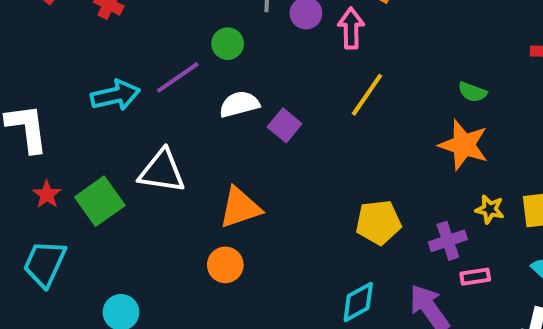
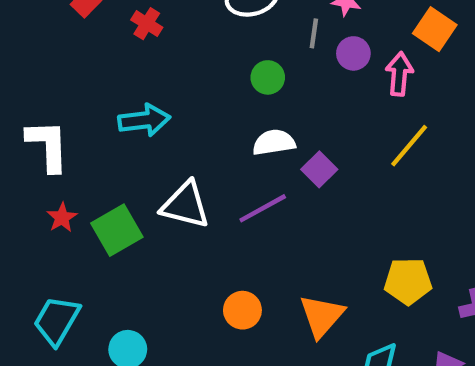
purple line: (178, 77) -> (263, 208), moved
orange triangle: (240, 208) -> (322, 316), moved, turned -36
cyan trapezoid: (45, 264) -> (57, 321), moved

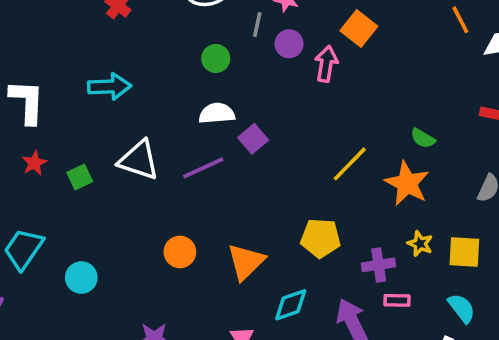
yellow line: (409, 146) -> (350, 164), moved
green square: (117, 230) -> (80, 177), size x0.6

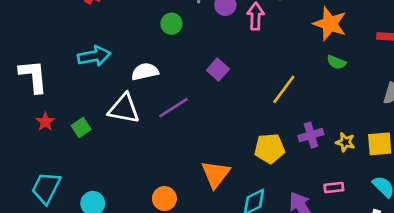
white semicircle: (217, 113) -> (145, 72), moved
purple square: (253, 139) -> (218, 70), moved
orange star: (407, 183) -> (330, 24), moved
orange circle: (180, 252) -> (164, 198), moved
purple cross: (379, 265) -> (311, 135), moved

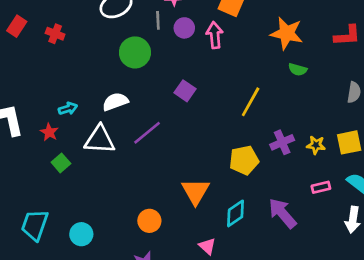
green circle: (171, 24) -> (135, 52), size x1.5
cyan arrow: (94, 56) -> (68, 109), moved, size x0.6
red star: (45, 122) -> (49, 132), moved
pink rectangle: (334, 188) -> (321, 187), moved

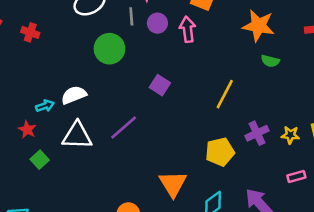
white semicircle: (115, 102) -> (74, 95), moved

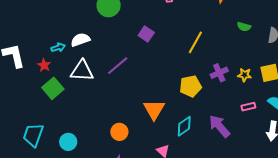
green semicircle: (270, 61) -> (244, 27), moved
green square: (40, 160) -> (53, 88), size x1.5

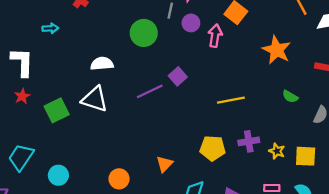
yellow line: (195, 42) -> (231, 100), turned 35
cyan arrow: (58, 47) -> (50, 28), moved
red star: (44, 65) -> (22, 96), moved
purple line: (118, 66) -> (150, 91), moved
orange triangle: (154, 110) -> (165, 164), size x0.7

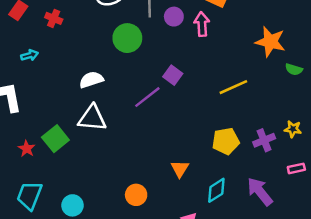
orange star: (277, 50) -> (270, 42), moved
red star: (22, 96) -> (27, 149), moved
purple cross: (249, 141) -> (264, 140), moved

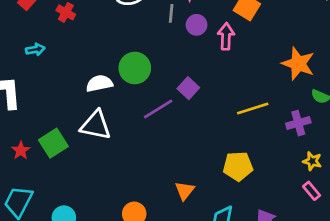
green circle: (127, 38) -> (135, 68), moved
purple cross: (264, 140) -> (298, 123), moved
pink rectangle: (296, 168) -> (312, 191), moved, turned 56

